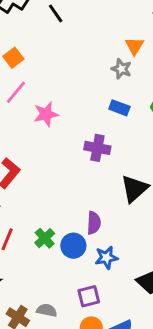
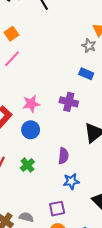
pink star: (46, 114) -> (31, 104), moved
blue circle: (73, 246) -> (31, 130), moved

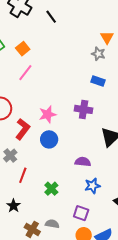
purple semicircle: (63, 156) -> (83, 162), turned -84
green cross: (27, 165) -> (51, 189), moved
purple square: (57, 209) -> (81, 213), turned 35

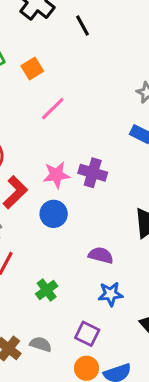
pink line: (25, 73) -> (53, 109), moved
purple cross: (84, 109) -> (93, 173), moved

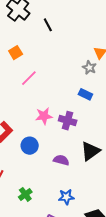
purple cross: (93, 173) -> (68, 121), moved
pink star: (56, 175) -> (44, 116), moved
purple semicircle: (101, 255) -> (61, 160), moved

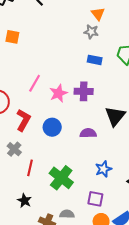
orange square: (16, 53) -> (12, 37), turned -32
pink line: (29, 78) -> (35, 83), moved
green cross: (25, 194) -> (61, 178), size x1.6

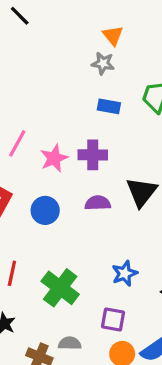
purple semicircle: (88, 133) -> (98, 203), moved

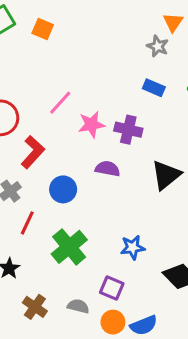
purple semicircle: (98, 203) -> (108, 169), moved
blue circle: (45, 210) -> (63, 189), moved
gray semicircle: (70, 343) -> (78, 306), moved

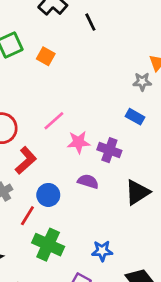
gray star: (158, 46) -> (142, 82), turned -30
red line: (27, 223) -> (27, 216), moved
green cross: (69, 247) -> (48, 245), turned -32

